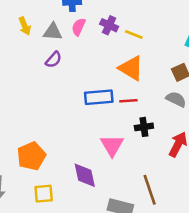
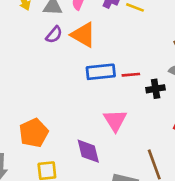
orange triangle: (131, 68) -> (83, 35), moved
black cross: (144, 127) -> (156, 89), moved

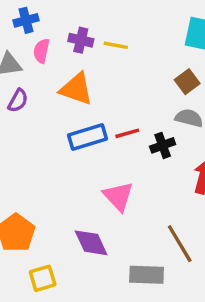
orange triangle: (83, 35) -> (76, 89), moved

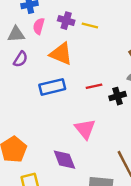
blue rectangle: (87, 137) -> (52, 87), moved

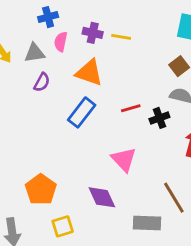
blue rectangle: (52, 87) -> (82, 112), turned -35

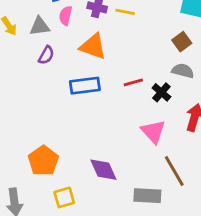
blue rectangle: (82, 112) -> (85, 86), turned 44
black cross: (159, 118) -> (161, 92), turned -30
pink triangle: (124, 159) -> (153, 132), moved

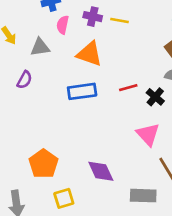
gray triangle: (40, 26) -> (40, 47), moved
purple semicircle: (46, 55) -> (24, 80), moved

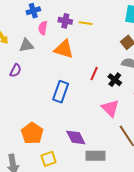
red line: (128, 88) -> (94, 74), turned -48
blue rectangle: (82, 91) -> (61, 92), moved, turned -60
gray rectangle: (143, 196) -> (95, 156), moved

